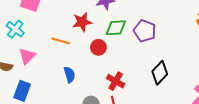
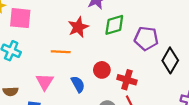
purple pentagon: (145, 31) -> (146, 38), moved
red circle: (98, 47) -> (102, 70), moved
pink triangle: (27, 56) -> (45, 82), moved

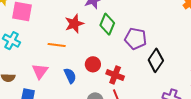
green diamond: (114, 25) -> (107, 24), turned -55

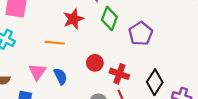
purple pentagon: (136, 39) -> (141, 34), turned 30
black diamond: (156, 60) -> (155, 82), moved
blue semicircle: (70, 76) -> (60, 76), moved

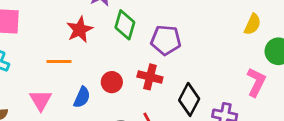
purple pentagon: (141, 34) -> (166, 40), turned -30
red cross: (119, 74) -> (150, 77), moved
blue semicircle: (60, 76) -> (82, 97), moved, turned 56

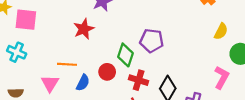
green diamond: (125, 25) -> (125, 55), moved
orange line: (59, 61) -> (67, 64), moved
red cross: (150, 77) -> (139, 80), moved

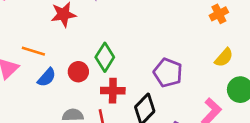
purple pentagon: (152, 41) -> (168, 73), moved
red cross: (139, 80) -> (113, 91), turned -30

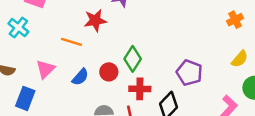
orange line: (33, 51) -> (71, 42), moved

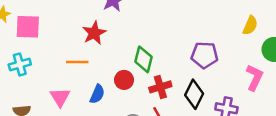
cyan cross: (18, 28) -> (20, 64), turned -36

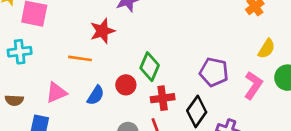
pink L-shape: (254, 78) -> (253, 85), moved
pink triangle: (60, 97) -> (56, 93), turned 30

